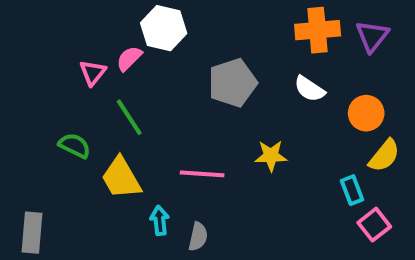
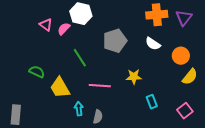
pink triangle: (93, 73) -> (46, 25), moved, turned -32
green line: (129, 117) -> (80, 58), moved
cyan rectangle: (352, 190) -> (152, 102), moved

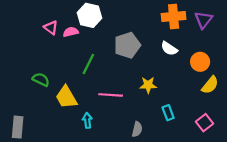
pink semicircle: (64, 29) -> (71, 32), turned 32
green line: (80, 58) -> (88, 64), turned 60
gray semicircle: (98, 117) -> (137, 129), moved

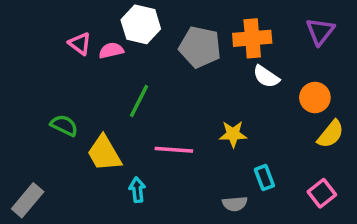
orange cross: (174, 16) -> (252, 38), moved
gray pentagon: (127, 45) -> (200, 47), moved, turned 30
gray rectangle: (18, 127) -> (28, 200), turned 35
gray semicircle: (137, 129) -> (235, 204), moved, turned 72

